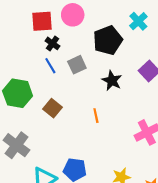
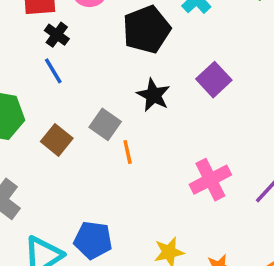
gray square: (77, 65) -> (105, 124), moved, turned -30

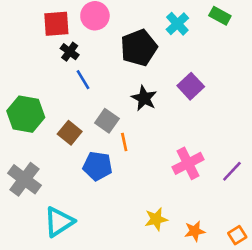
blue line: (53, 71) -> (83, 80), moved
blue pentagon: (93, 240) -> (98, 166), moved

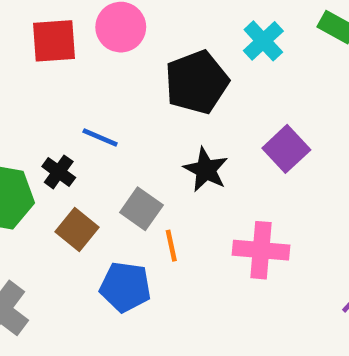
black cross: (70, 52) -> (59, 172), moved
blue line: (83, 80) -> (100, 137), turned -36
pink cross: (188, 163) -> (261, 250), moved, turned 32

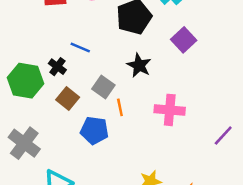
purple square: (286, 149) -> (184, 40), moved

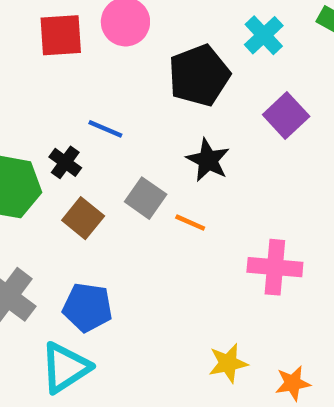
orange line: (120, 107) -> (190, 223), moved, turned -54
pink cross: (170, 110) -> (275, 267), moved
blue pentagon: (94, 130) -> (88, 307), moved

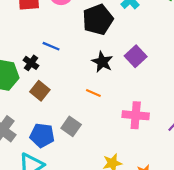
purple square: (286, 116) -> (136, 56), moved
gray square: (146, 198) -> (71, 126), moved

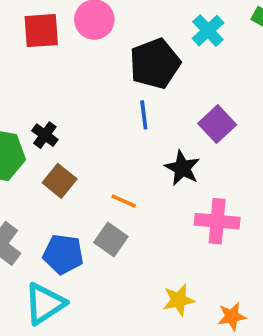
blue line: (51, 46) -> (144, 115), moved, turned 60
black star: (102, 62) -> (182, 168), moved
orange line: (93, 93) -> (124, 201), moved

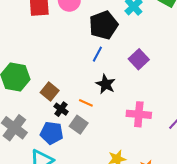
blue line: (144, 115) -> (97, 54), turned 35
black cross: (45, 135) -> (61, 109), moved
black star: (182, 168) -> (106, 84), moved

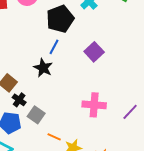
black star: (106, 84) -> (43, 68), moved
orange line: (86, 103) -> (54, 137), moved

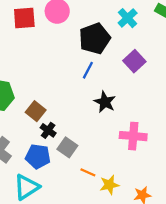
purple square: (94, 52) -> (134, 61), moved
black star: (43, 68) -> (105, 102), moved

